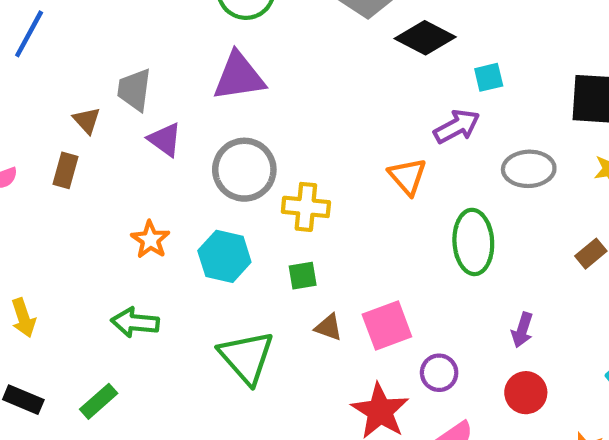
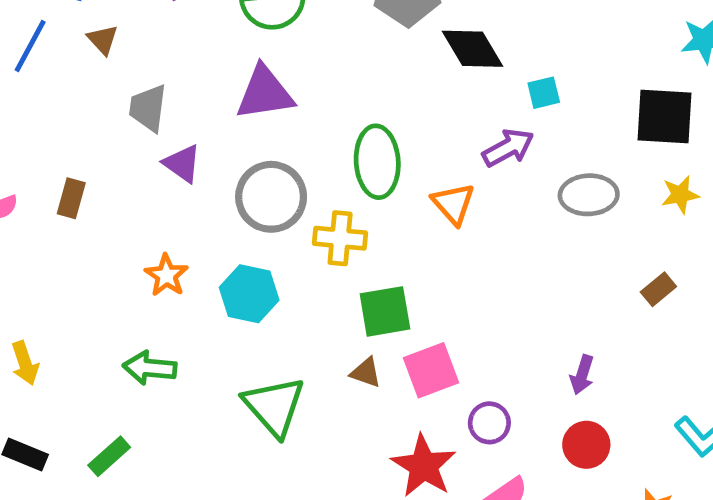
black diamond: (425, 38) -> (472, 49), turned 32
brown triangle: (87, 120) -> (103, 40), moved
green ellipse: (473, 242) -> (377, 162), moved
green square: (303, 276) -> (385, 311), moved, size x1.6

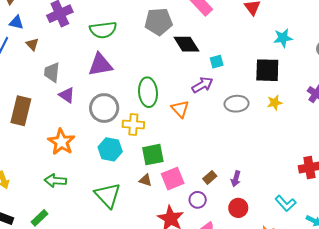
brown rectangle: (71, 198) -> (21, 111), size x1.8
orange star: (166, 275) -> (61, 142), size x1.5
brown rectangle: (658, 289) -> (210, 177), moved
cyan hexagon: (249, 294) -> (110, 149), moved

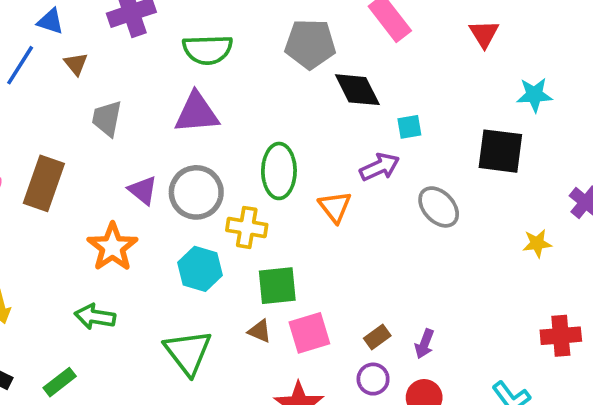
purple triangle: (67, 95) -> (143, 190), moved
yellow star: (275, 103) -> (537, 243), moved
gray ellipse: (237, 104) -> (439, 207), turned 45
purple circle: (198, 200) -> (373, 379), moved

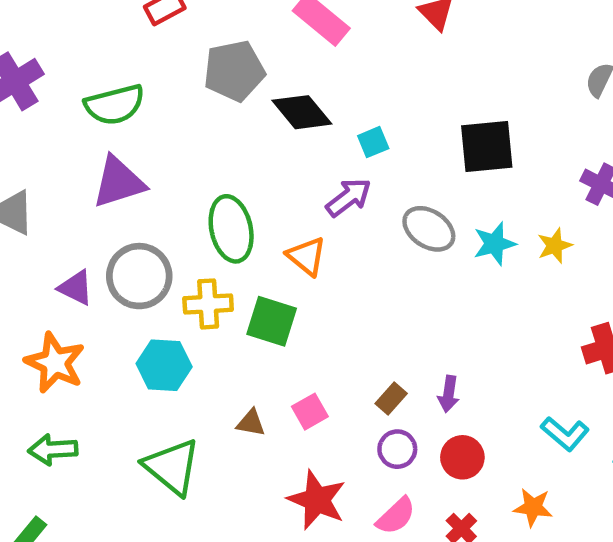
cyan star: (534, 95) -> (494, 244), moved
green square: (277, 286) -> (272, 321), moved, turned 36
pink square: (309, 333) -> (310, 412), size x0.7

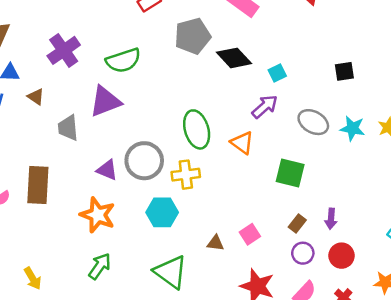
black square: (487, 146) -> (344, 71), size x0.6
purple triangle: (118, 182) -> (105, 101), moved
cyan star: (494, 244) -> (353, 128), turned 30
green square: (272, 321) -> (290, 173), moved
green arrow: (53, 450) -> (100, 266), turned 132

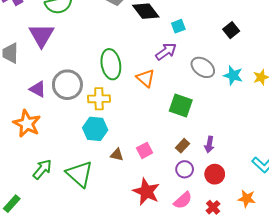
black square: (344, 71) -> (231, 30), turned -35
purple triangle: (105, 101) -> (42, 35), turned -44
cyan hexagon: (162, 212) -> (95, 129), moved
green arrow: (100, 266) -> (42, 169), moved

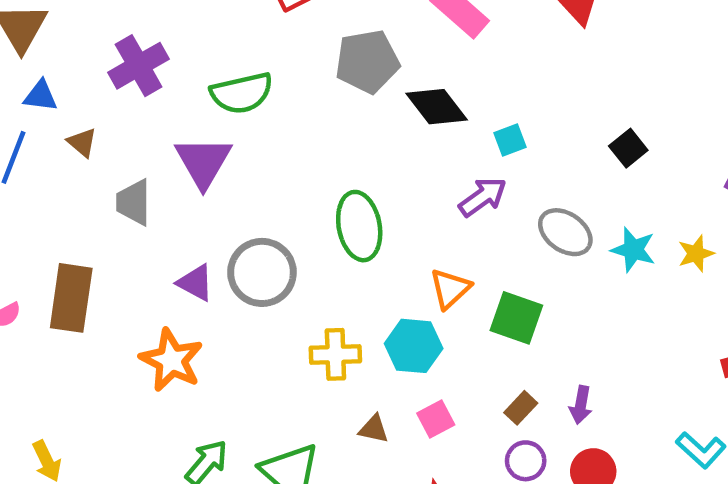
orange triangle: (146, 78) -> (450, 289), moved, turned 36
yellow cross: (99, 99) -> (335, 354), moved
cyan hexagon: (95, 129) -> (414, 346), moved

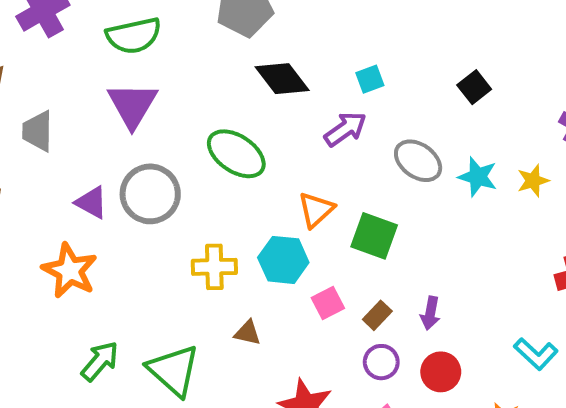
black diamond: (437, 107) -> (282, 79), moved
purple triangle: (203, 162) -> (132, 105), moved
green ellipse: (359, 226) -> (236, 154), turned -46
pink square: (436, 419) -> (328, 303), moved

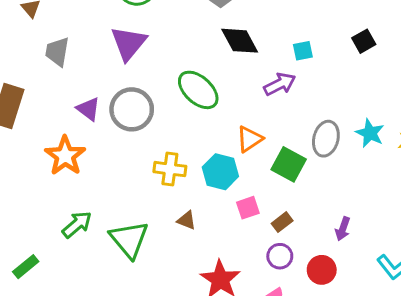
black square: (474, 87) -> (364, 41), moved
gray ellipse: (418, 161) -> (326, 139), moved, turned 60
purple arrow: (430, 313) -> (343, 229), moved

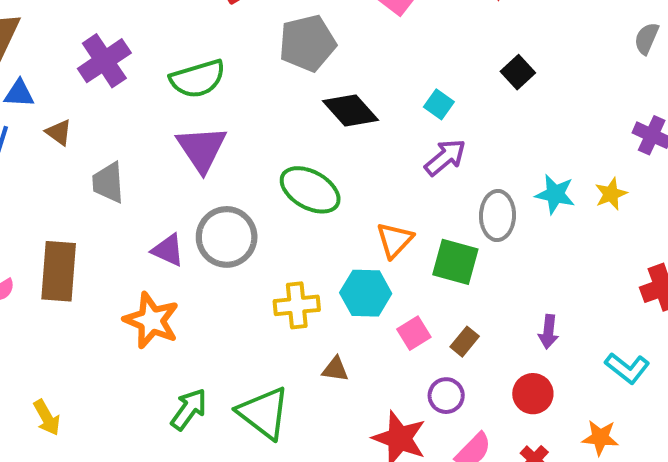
cyan square: (303, 51) -> (439, 104), turned -30
purple arrow: (280, 84) -> (445, 157), moved
purple circle: (280, 256) -> (446, 396), moved

